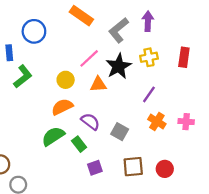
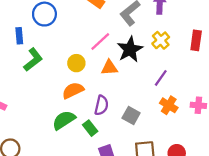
yellow cross: (149, 57) -> (161, 40), turned -30
purple semicircle: (90, 122) -> (101, 105), turned 66

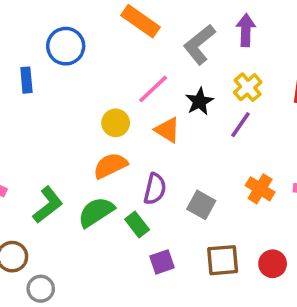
black star: (130, 49) -> (199, 101), size x0.7
green L-shape: (33, 60) -> (48, 205), moved
orange triangle: (109, 68) -> (167, 130), turned 36
purple line: (161, 78) -> (240, 125), moved

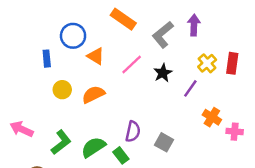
yellow cross: (248, 87) -> (207, 63), moved
yellow circle: (116, 123) -> (62, 90), moved
orange triangle: (167, 130) -> (96, 56), moved
orange semicircle: (110, 166) -> (93, 94), moved
orange cross: (260, 189) -> (212, 117), moved

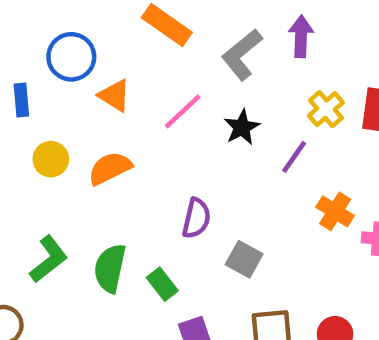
purple semicircle: (133, 132) -> (196, 218), moved
green semicircle: (93, 147) -> (110, 268), turned -45

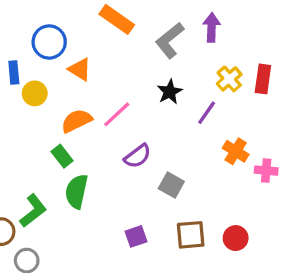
pink line: (183, 111) -> (117, 114), moved
yellow circle: (51, 159) -> (35, 93), moved
purple semicircle: (196, 218) -> (138, 156), turned 40
green L-shape: (49, 259) -> (33, 211), moved
green rectangle: (162, 284) -> (62, 156), moved

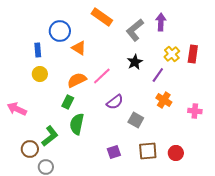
yellow circle: (35, 93) -> (40, 74), moved
orange cross: (236, 151) -> (164, 100), moved
green rectangle: (62, 156) -> (68, 102), turned 64

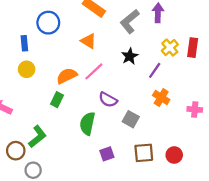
orange triangle: (79, 48) -> (88, 41), moved
purple semicircle: (115, 102) -> (108, 100), turned 66
green semicircle: (77, 124) -> (87, 124), moved

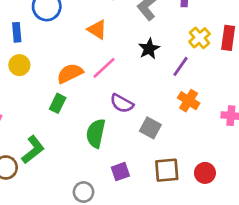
gray circle: (33, 170) -> (84, 192), moved

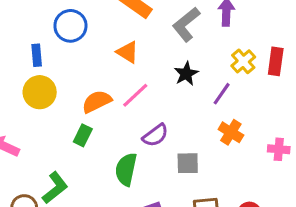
yellow circle: (19, 65) -> (40, 92), size x1.4
purple semicircle: (122, 103) -> (155, 135), turned -65
gray square: (150, 128) -> (188, 163), turned -30

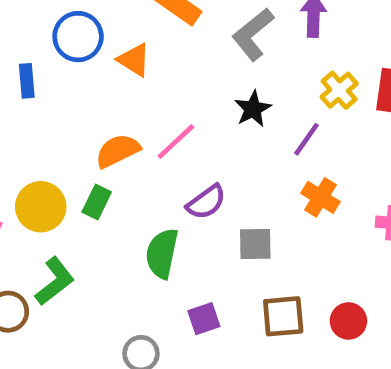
orange triangle: (128, 52) -> (134, 60), moved
yellow circle: (40, 92) -> (41, 207), moved

